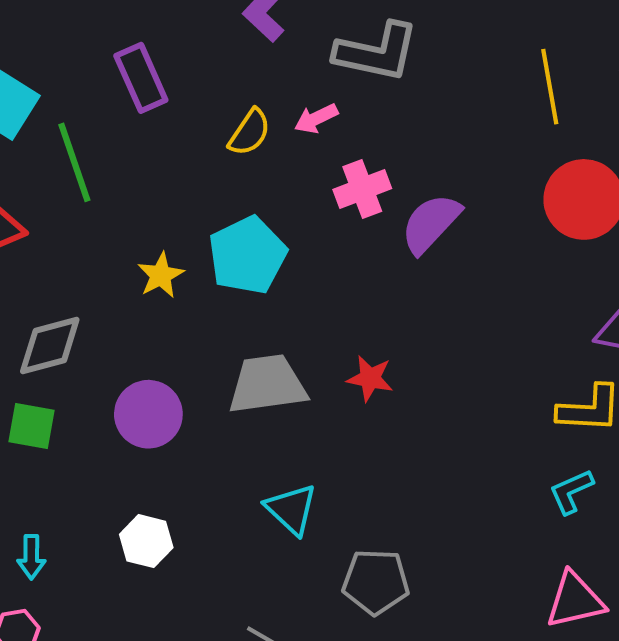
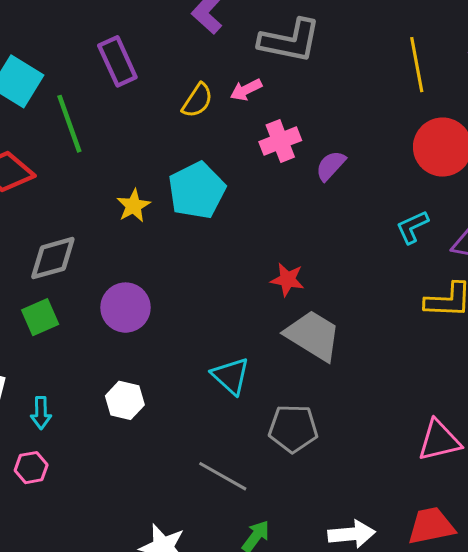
purple semicircle: (431, 223) -> (331, 166), size x0.7
gray trapezoid: (267, 384) -> (313, 335), moved, turned 40
green square: (32, 426) -> (40, 317), turned -33
cyan L-shape: (571, 491) -> (412, 227), moved

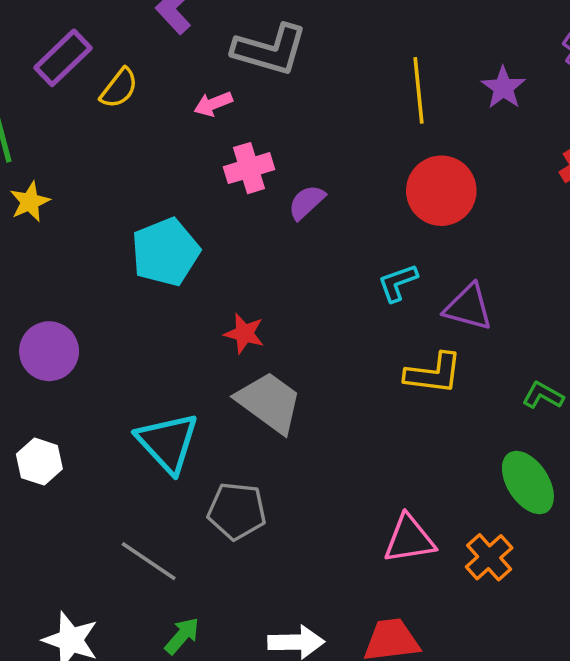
purple rectangle: (117, 61) -> (63, 58), turned 66
yellow semicircle: (197, 101) -> (119, 88), moved
cyan pentagon: (197, 190) -> (165, 252), moved
yellow star: (133, 206) -> (30, 202), moved
cyan triangle: (231, 376) -> (168, 443), size x1.4

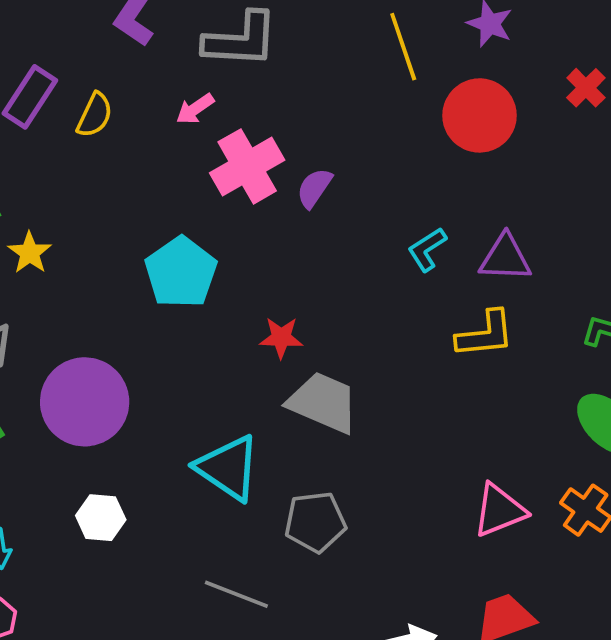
pink cross: (249, 168) -> (247, 166), size x1.4
red circle: (441, 191) -> (480, 115), moved
purple circle: (49, 351) -> (85, 402), size x1.4

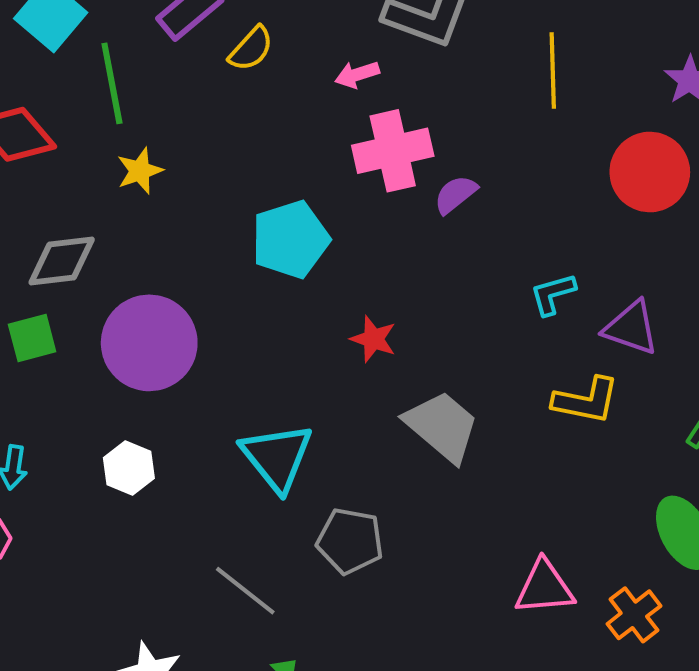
yellow line: (403, 47) -> (553, 70), moved
gray trapezoid: (323, 402) -> (442, 426), moved

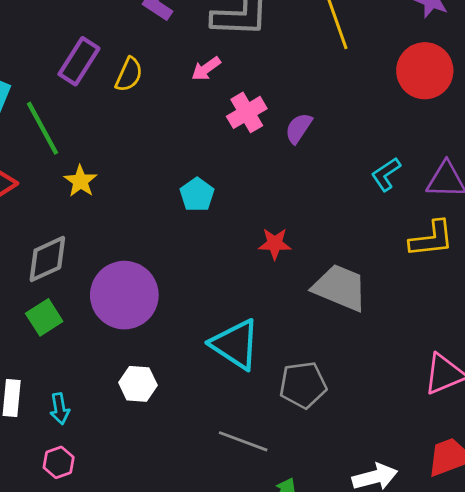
pink cross: (393, 151) -> (247, 112), size x0.7
cyan pentagon: (290, 239) -> (197, 195), size x0.6

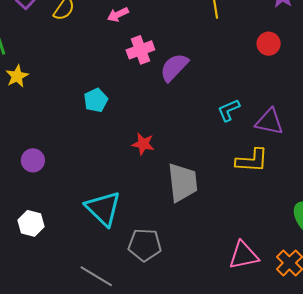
red circle: (425, 71) -> (269, 44), size x0.6
purple semicircle: (299, 128) -> (174, 67), size x1.4
gray trapezoid: (340, 288) -> (183, 182), turned 51
purple circle: (124, 295) -> (33, 160), size x0.5

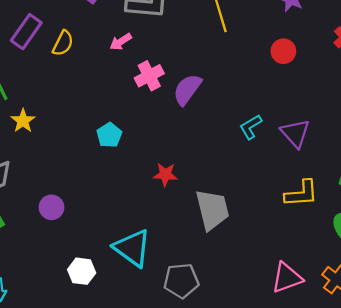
purple triangle: (269, 122) -> (295, 133), turned 44
yellow L-shape: (252, 160) -> (301, 194), moved
white hexagon: (31, 223) -> (82, 271), moved

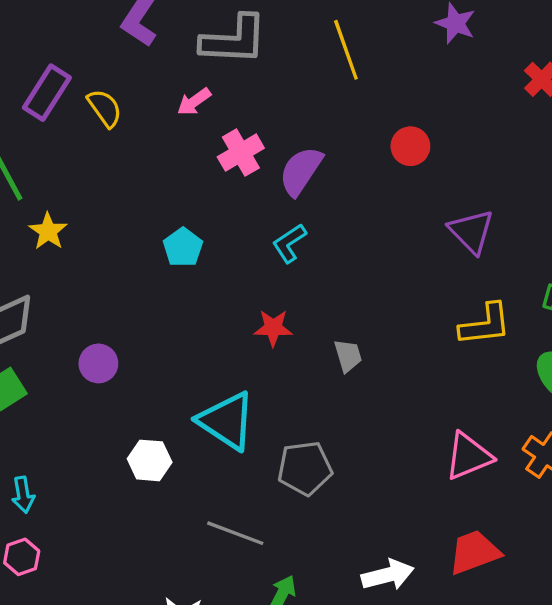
yellow semicircle: (63, 43) -> (105, 108), turned -60
red circle: (283, 51) -> (410, 146), moved
cyan L-shape: (251, 127) -> (289, 243), moved
red star: (165, 174) -> (273, 328), moved
gray trapezoid: (212, 210) -> (348, 356), size x0.5

